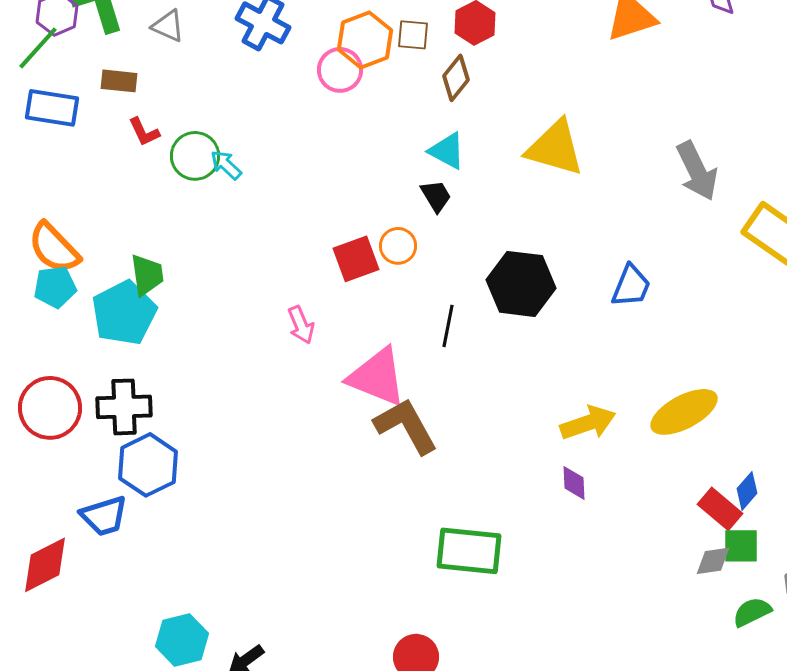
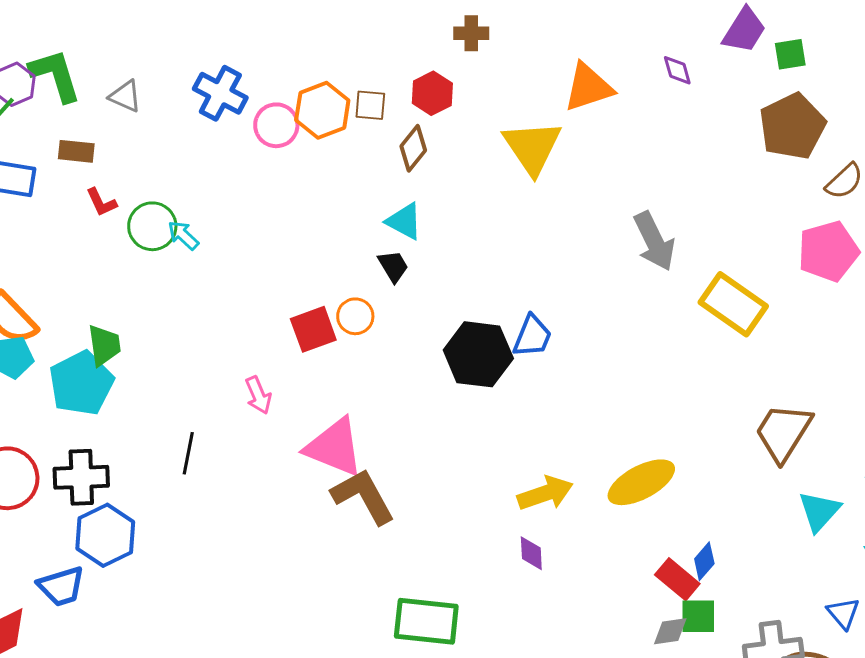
pink circle: (340, 70) -> (276, 125), moved
yellow triangle: (555, 148) -> (532, 147), moved, turned 40
blue trapezoid: (631, 286) -> (532, 336), moved
black line: (448, 326) -> (188, 453), moved

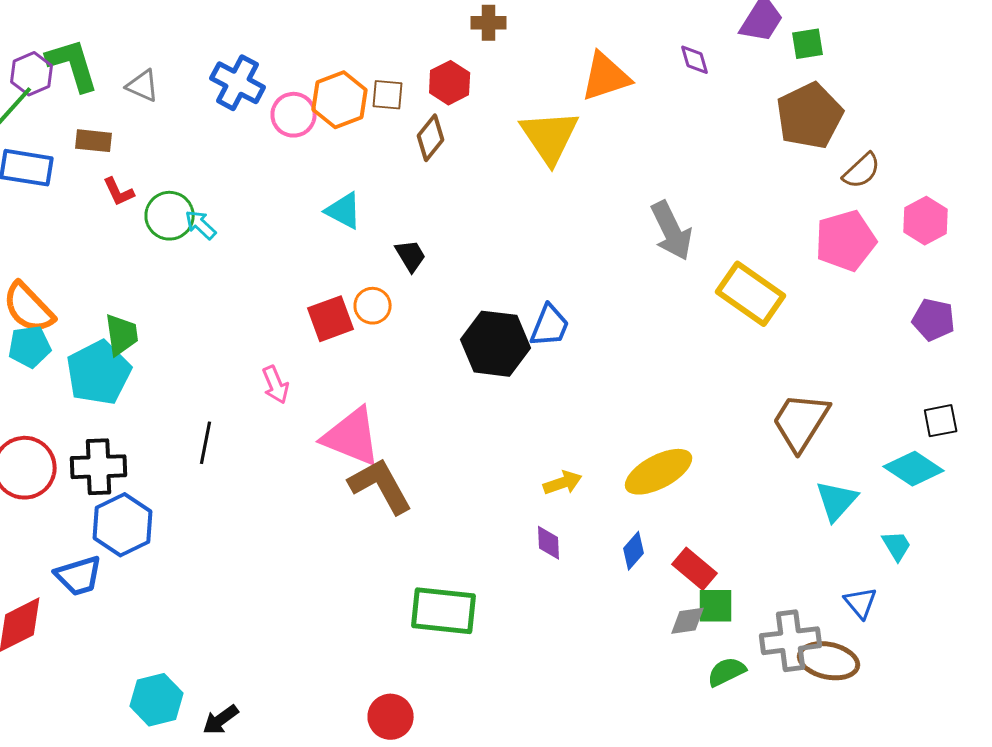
cyan triangle: (404, 221) -> (344, 211), moved
yellow arrow: (545, 493) -> (563, 483), size x0.7
blue diamond: (704, 561) -> (634, 551), moved

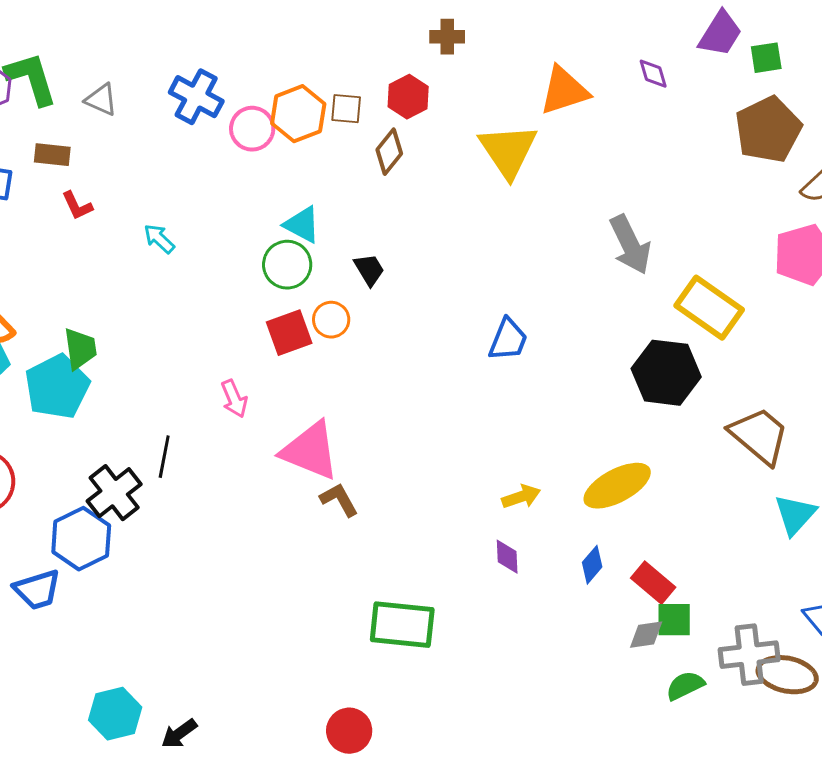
green circle: (170, 216) -> (287, 265), moved
black hexagon: (496, 344) -> (666, 373), moved
brown trapezoid: (801, 422) -> (759, 436), turned 98
black cross: (99, 467) -> (114, 493), moved, turned -36
brown L-shape: (381, 486) -> (339, 500), size x0.6

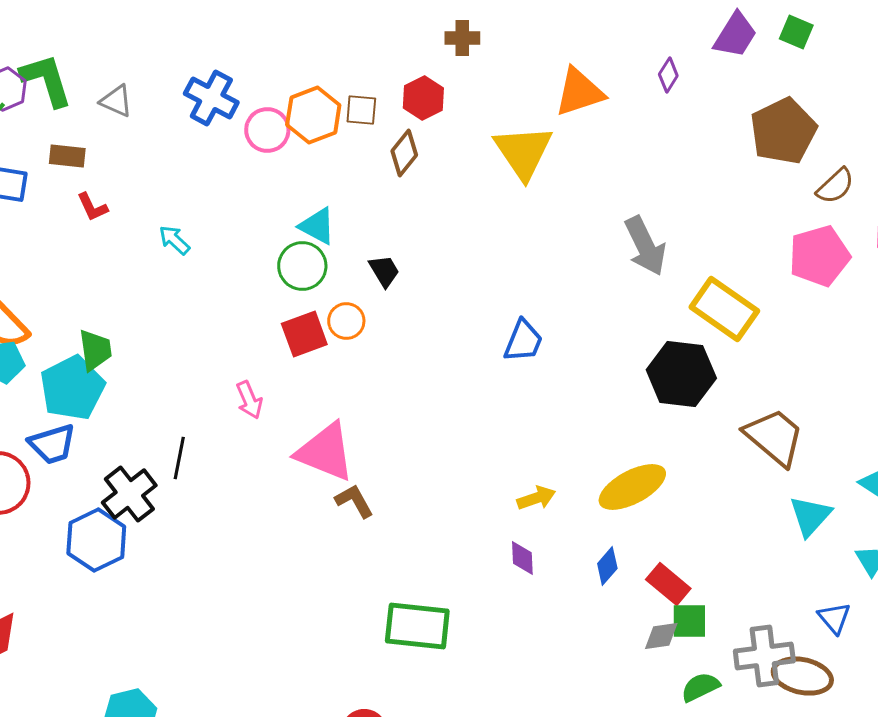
green square: (766, 58) -> (796, 32), moved, turned 32
purple diamond: (653, 74) -> (668, 75), turned 48
blue trapezoid: (37, 590) -> (52, 444), moved

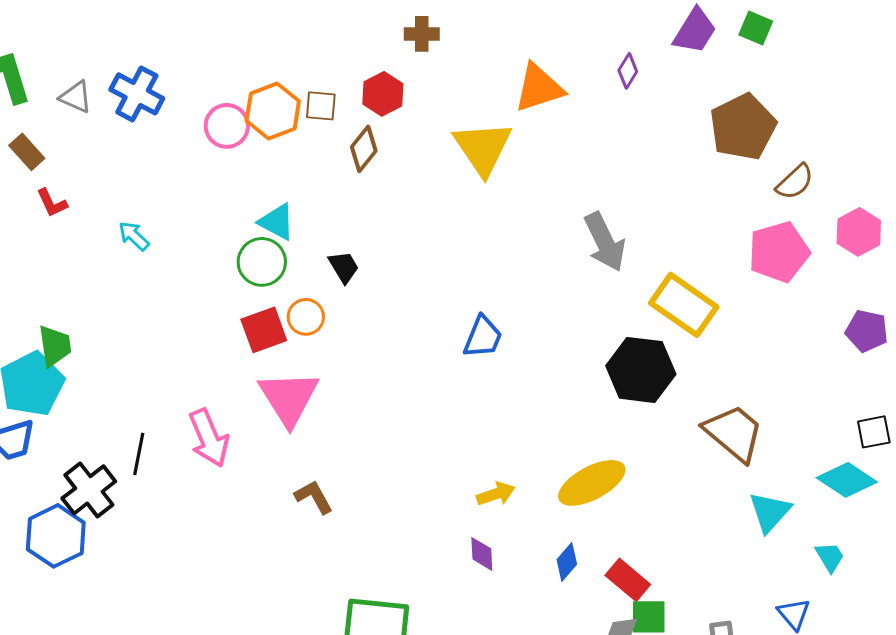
blue cross: (211, 98) -> (137, 94), moved
brown rectangle: (67, 156) -> (27, 152), turned 42
pink arrow: (249, 400) -> (209, 438), moved, size x1.5
pink triangle: (325, 452) -> (289, 398), moved, turned 36

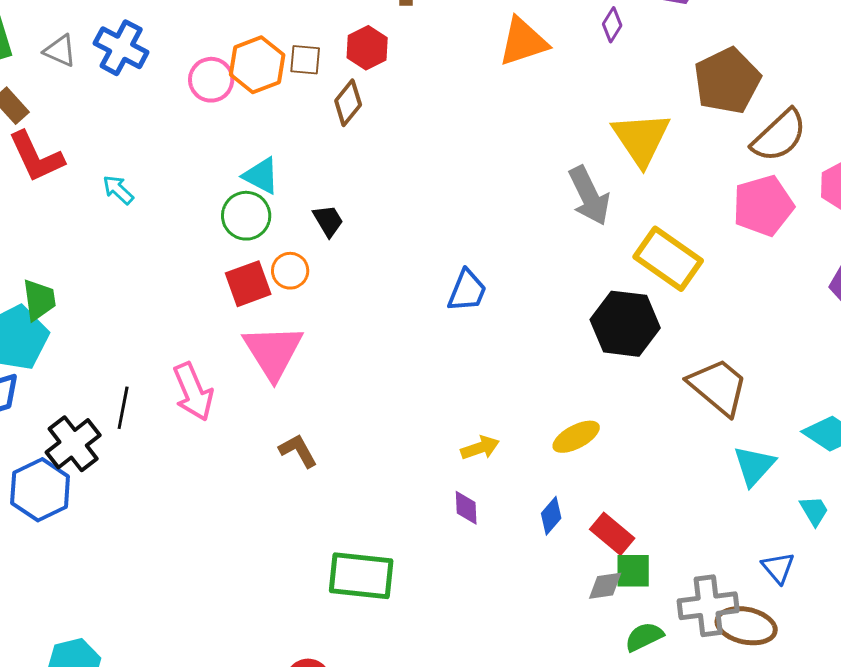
yellow triangle: (483, 148) -> (641, 139), moved
brown semicircle: (795, 182) -> (779, 136), size x1.5
red L-shape: (52, 203) -> (36, 157), size x1.8
yellow ellipse: (592, 483) -> (576, 437), size x0.7

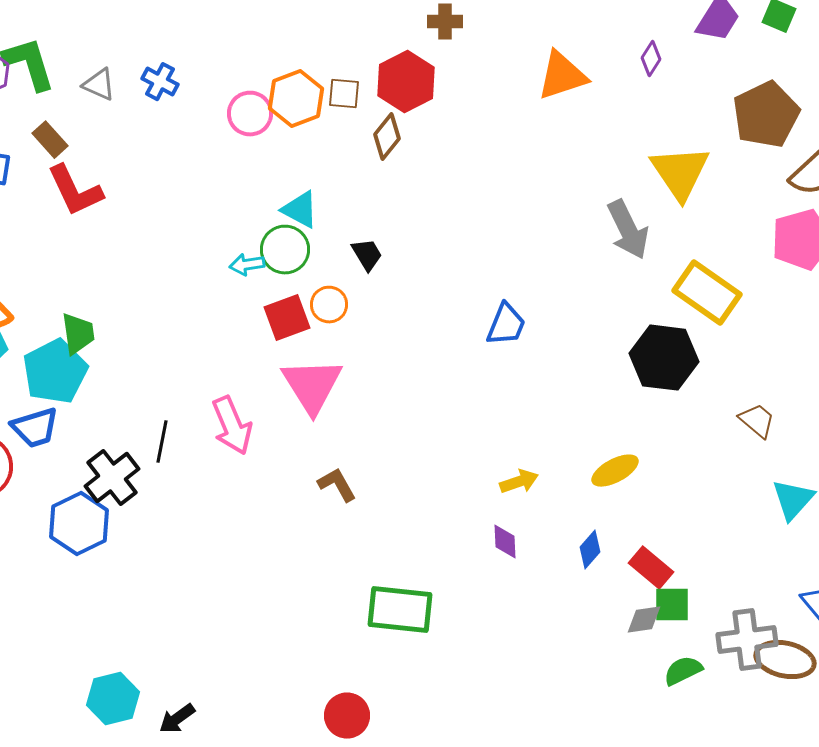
blue cross: (121, 48) -> (160, 82), size x0.7
red hexagon: (367, 48) -> (406, 82), size x1.4
cyan arrow: (118, 190) -> (247, 265), moved, turned -52
brown trapezoid: (718, 387) -> (757, 421), size x0.6

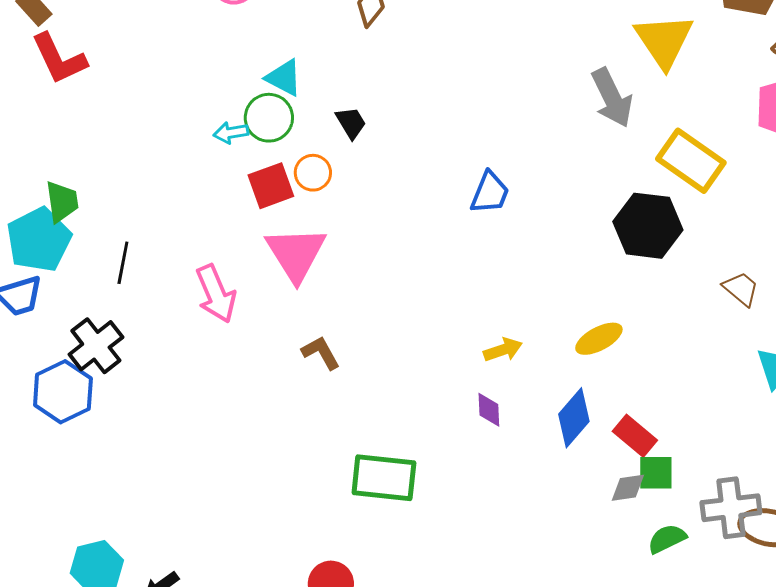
black line: (162, 442) -> (123, 263), moved
blue diamond: (590, 550) -> (574, 418), size x1.5

